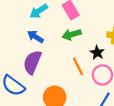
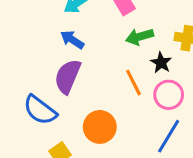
green arrow: (72, 35) -> (140, 37), moved

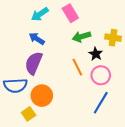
blue semicircle: (40, 110) -> (15, 85), turned -40
orange circle: (100, 127) -> (42, 96), moved

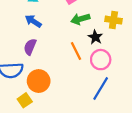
purple semicircle: (34, 63) -> (30, 47), size x0.7

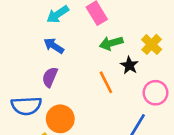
yellow cross: (113, 20) -> (152, 44), turned 35
pink circle: (101, 60) -> (156, 93), moved

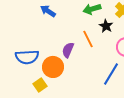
purple semicircle: (50, 77) -> (68, 50), moved

